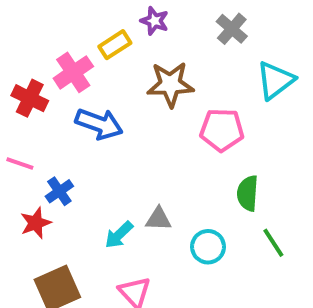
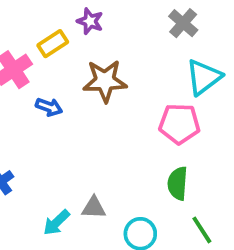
gray cross: (232, 29) -> (183, 23), moved
blue arrow: (99, 124) -> (49, 107), moved, size x0.6
pink pentagon: (222, 130) -> (179, 124), moved

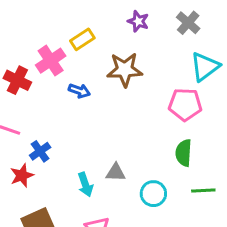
purple star: (90, 21) -> (138, 21), moved
cyan arrow: (56, 223) -> (85, 185), turned -65
green line: (202, 230) -> (203, 191), turned -60

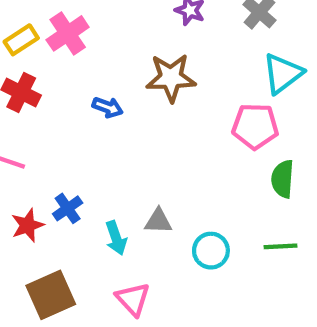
yellow rectangle: (82, 39) -> (21, 40), moved
pink cross: (51, 61) -> (68, 33), moved
blue cross: (40, 151) -> (68, 208), moved
green semicircle: (184, 153) -> (283, 179), moved

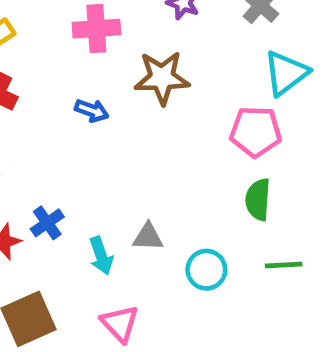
pink cross: (68, 33) -> (96, 29), moved, turned 30
green semicircle: (283, 179) -> (258, 199), moved

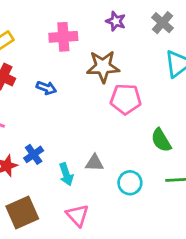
blue arrow: (92, 111) -> (46, 88), moved
pink pentagon: (256, 132) -> (126, 99), moved
green semicircle: (258, 199) -> (161, 140), turned -35

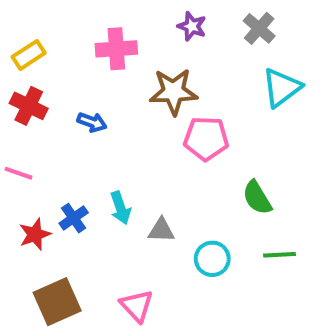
cyan arrow: (66, 174) -> (120, 208), moved

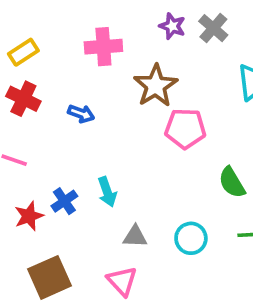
gray cross: (259, 28) -> (213, 28), moved
brown star: (173, 92) -> (156, 86), turned -30
gray triangle: (161, 230) -> (135, 236), moved

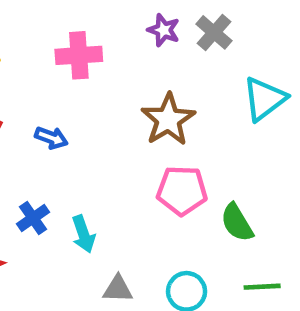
brown star: (156, 86) -> (168, 119), moved
pink pentagon: (185, 129) -> (182, 191), moved
blue cross: (64, 201) -> (33, 218), moved

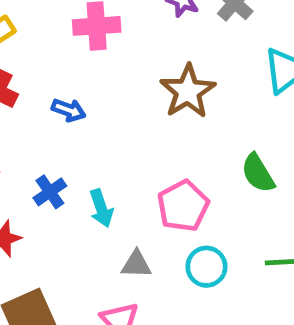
pink pentagon: (182, 191) -> (183, 206), moved, turned -30
green semicircle: (237, 223) -> (258, 173), moved

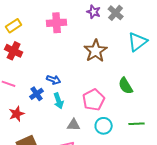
blue arrow: (69, 110) -> (54, 80), moved

